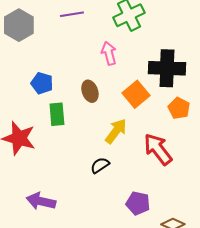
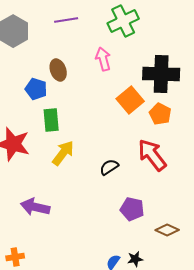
brown ellipse: (90, 91) -> (58, 70), moved
orange pentagon: (179, 108) -> (160, 114), moved
yellow arrow: (116, 131) -> (63, 153), moved
black semicircle: (100, 165) -> (109, 167), moved

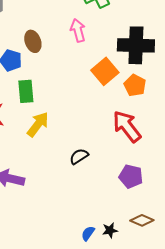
black semicircle: (109, 167) -> (79, 156), moved
purple pentagon: (132, 209) -> (131, 176), moved
brown diamond: (167, 230) -> (142, 220), moved

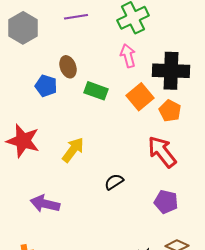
pink arrow: (78, 30) -> (128, 56), moved
green rectangle: (26, 91) -> (96, 91), moved, turned -65

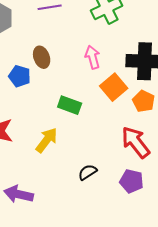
pink arrow: (128, 56) -> (93, 57), moved
green rectangle: (96, 91) -> (70, 105), moved
purple pentagon: (166, 202) -> (132, 181), moved

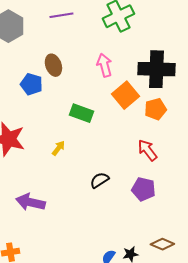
orange pentagon: (144, 101) -> (155, 109), turned 30
yellow arrow: (47, 140) -> (58, 148), size x0.6
red arrow: (136, 142) -> (147, 150), size x0.7

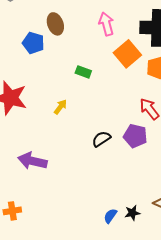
green rectangle: (81, 113) -> (83, 72), size x0.7
purple pentagon: (143, 189) -> (135, 136), moved

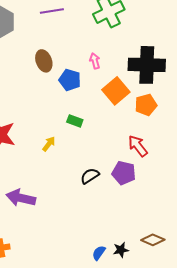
pink arrow: (106, 24) -> (95, 61), size x0.7
blue pentagon: (33, 43) -> (70, 80), moved
green rectangle: (83, 72) -> (75, 121), moved

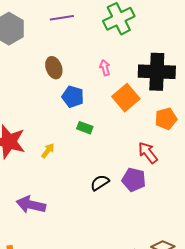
blue pentagon: (70, 80) -> (73, 97), moved
orange pentagon: (146, 105) -> (166, 119), moved
yellow arrow: (49, 144) -> (48, 151), moved

